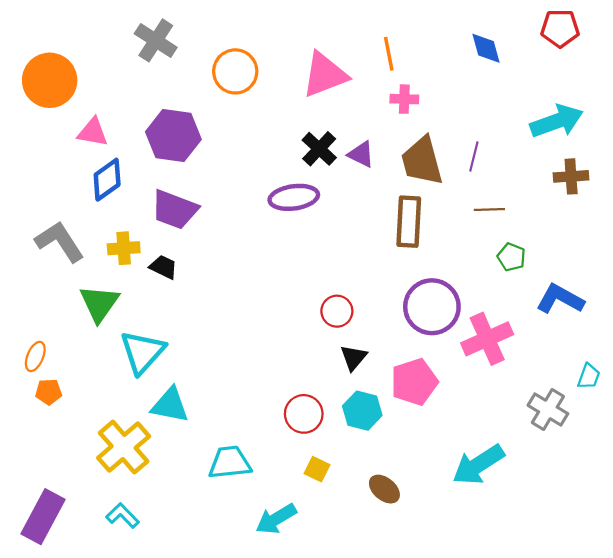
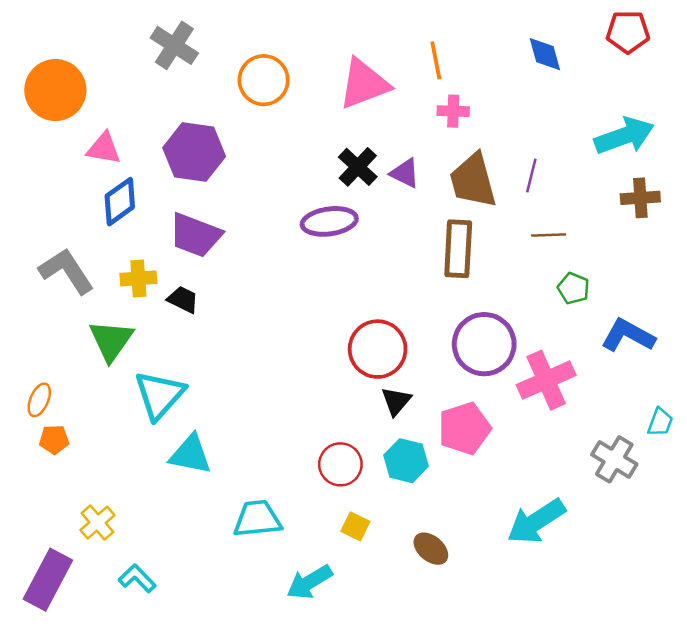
red circle: (337, 311) -> (378, 349), size x1.6
yellow cross: (124, 447) -> (97, 523), moved, size x0.6

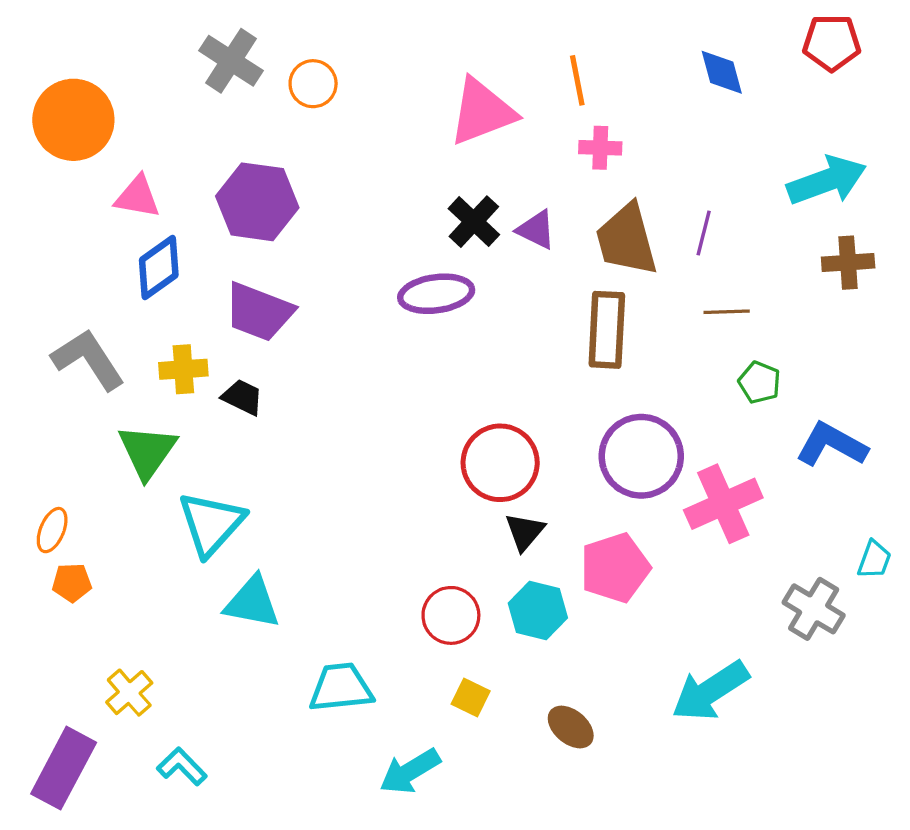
orange circle: (264, 80) -> (313, 84), moved, size x0.7

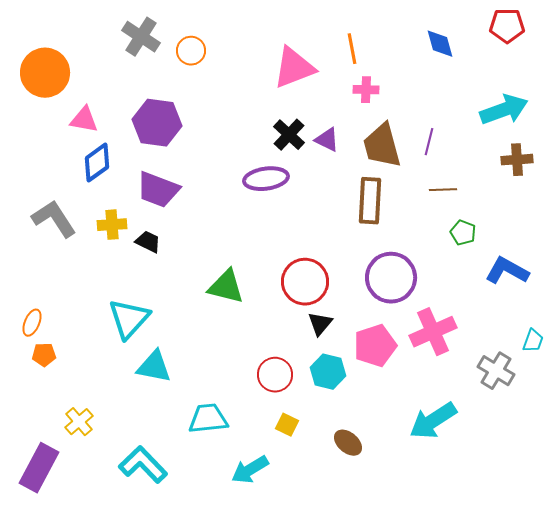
green triangle: (147, 451) -> (226, 287), moved, turned -51
pink cross: (723, 504) -> (433, 332), moved
cyan L-shape: (182, 766) -> (143, 465), moved, size x1.6

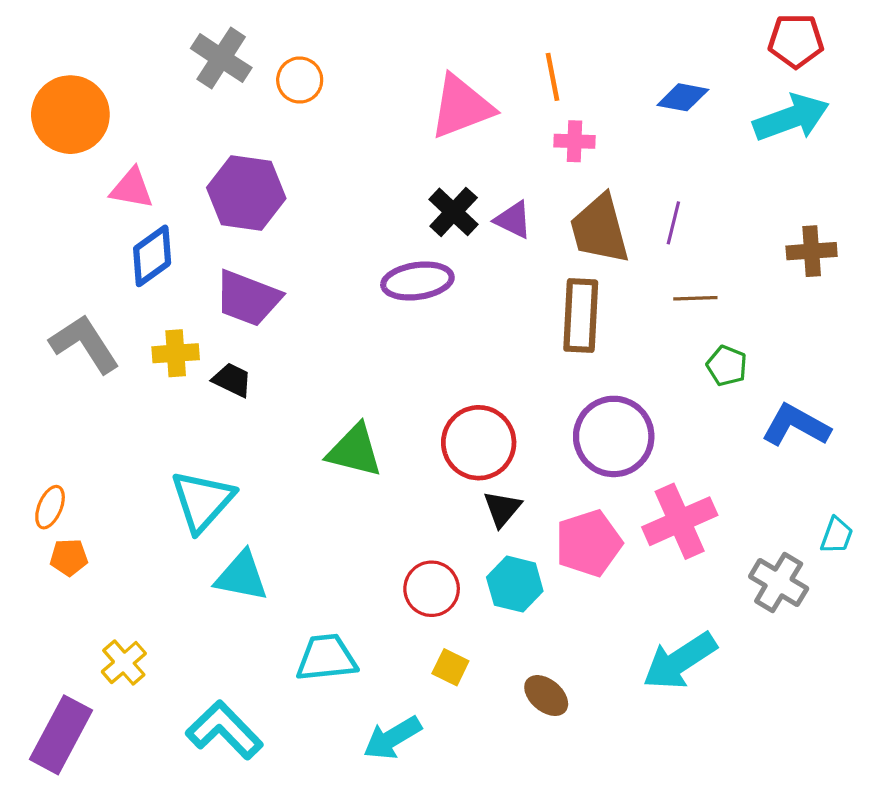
blue diamond: (440, 44) -> (683, 97), moved, turned -64
cyan arrow: (504, 110) -> (791, 118), moved

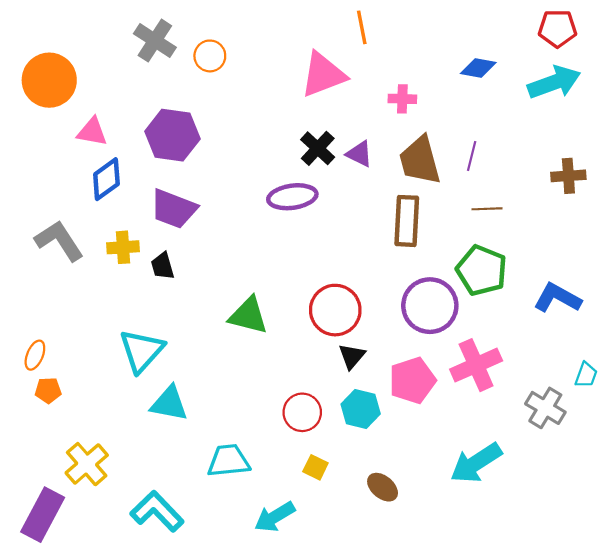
orange line: (552, 77) -> (362, 27), moved
green pentagon: (727, 366) -> (482, 270), moved, size x1.8
black trapezoid: (232, 380) -> (163, 266), turned -132
yellow cross: (124, 663) -> (87, 464), size x1.4

